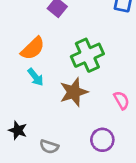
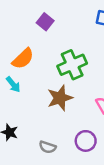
cyan arrow: (35, 77) -> (13, 84), moved
gray semicircle: (49, 147) -> (48, 147), moved

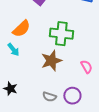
green cross: (72, 65) -> (61, 34), turned 30
gray semicircle: (48, 147) -> (49, 97), moved

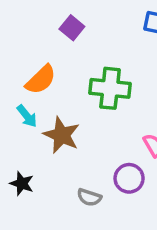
brown star: (51, 61) -> (62, 135), moved, turned -30
purple circle: (72, 96) -> (129, 178), moved

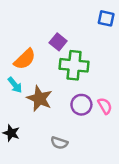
purple square: (72, 28) -> (58, 42), moved
purple circle: (129, 178) -> (81, 105), moved

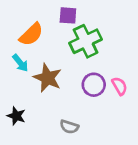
purple square: (58, 42) -> (68, 15), turned -35
green cross: (74, 65) -> (86, 41), turned -32

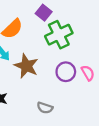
purple square: (68, 15) -> (44, 13), turned 35

